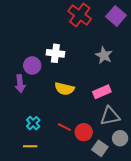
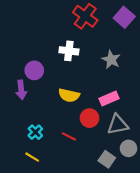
white cross: (55, 53) -> (69, 51), moved
red circle: (84, 132) -> (89, 118), moved
yellow line: (30, 146) -> (32, 157), turned 32

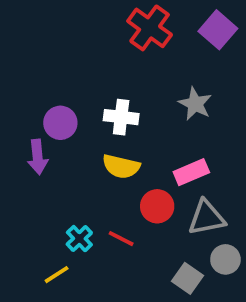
white cross: (69, 51) -> (121, 117), moved
cyan cross: (35, 132) -> (79, 239), moved
yellow line: (32, 157) -> (57, 275), turned -64

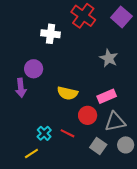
white cross: (121, 117) -> (51, 34), moved
gray square: (188, 278) -> (98, 146), moved

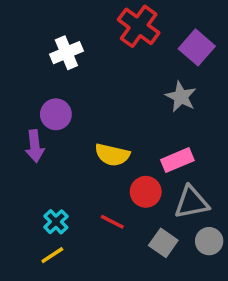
purple square: (121, 17) -> (197, 47), moved
white cross: (51, 34) -> (66, 53), moved, turned -30
cyan cross: (44, 133) -> (56, 222), moved

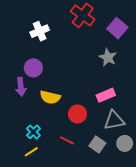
yellow semicircle: (112, 155) -> (50, 97), moved
red circle: (146, 192) -> (77, 114), moved
red line: (112, 222) -> (67, 140), moved

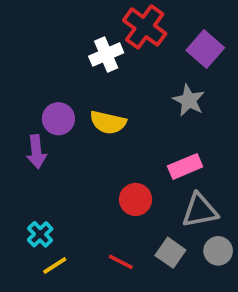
white cross: (40, 31) -> (106, 54), moved
yellow semicircle: (50, 97) -> (108, 122), moved
cyan cross: (33, 132) -> (40, 234), moved
red line: (67, 140) -> (121, 262), moved

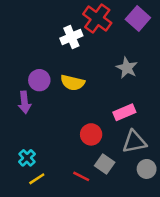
purple square: (205, 49) -> (138, 18), moved
gray square: (170, 253) -> (105, 164), moved

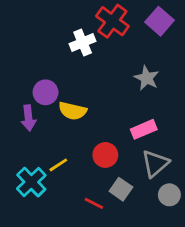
yellow semicircle: (73, 83) -> (73, 111), moved
gray triangle: (134, 142) -> (155, 164), turned -30
cyan cross: (27, 158) -> (31, 182), size x1.5
yellow line: (37, 179) -> (58, 165), moved

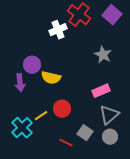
red circle: (105, 155) -> (62, 109), moved
gray circle: (169, 195) -> (110, 137), moved

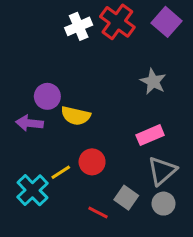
white cross: (58, 30) -> (79, 26), moved
purple arrow: (20, 83) -> (29, 123), turned 102

